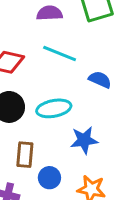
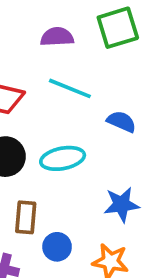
blue star: (84, 140) -> (121, 204), moved

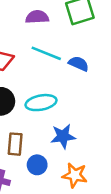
blue semicircle: (121, 122) -> (79, 64), moved
blue star: (121, 204) -> (63, 136), moved

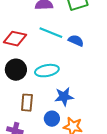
blue circle: (37, 165) -> (52, 119), moved

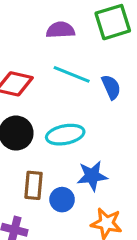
blue semicircle: (76, 41) -> (111, 87), turned 42
blue circle: (52, 119) -> (62, 200), moved

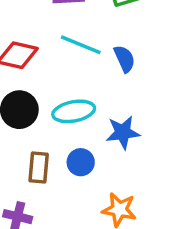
blue star: (92, 176) -> (123, 132), moved
blue circle: (62, 200) -> (81, 162), moved

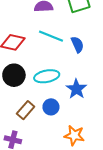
blue star: (123, 132) -> (76, 89), turned -30
brown rectangle: (39, 167) -> (26, 110), turned 36

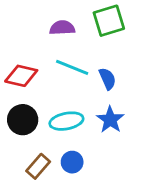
blue star: (76, 89) -> (110, 120), moved

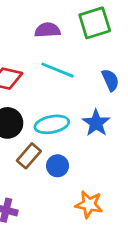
blue semicircle: (107, 79) -> (110, 80), moved
brown rectangle: (38, 166) -> (29, 156), moved

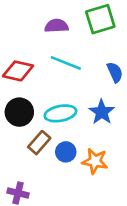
orange star: (89, 204) -> (95, 161), moved

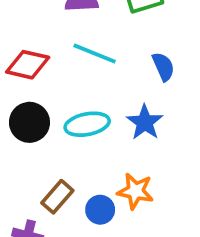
brown rectangle: (39, 143) -> (57, 197), moved
blue circle: (66, 152) -> (100, 210), moved

